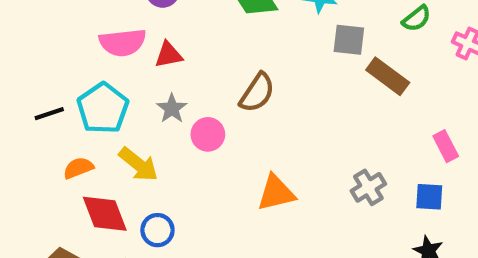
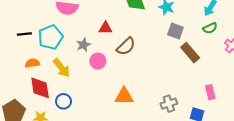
red triangle: (169, 55) -> (105, 28), moved

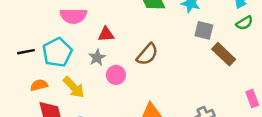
red triangle: (105, 28) -> (106, 34), moved

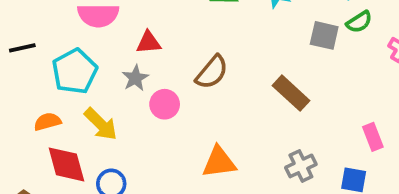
gray square: (204, 30) -> (324, 35), moved
black line: (26, 52) -> (22, 48), moved
brown rectangle: (224, 54) -> (291, 93), moved

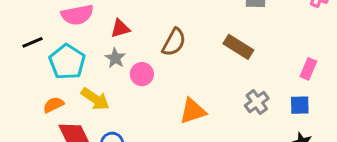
black line: (22, 48) -> (33, 42), moved
pink rectangle: (373, 137) -> (308, 69), turned 55

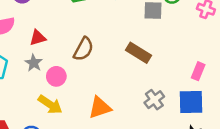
yellow arrow: (95, 99) -> (50, 104), moved
blue square: (300, 105) -> (191, 102), size x1.5

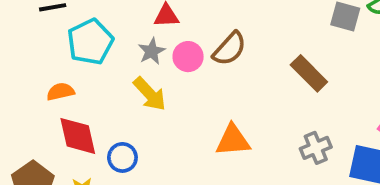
pink circle: (56, 76) -> (188, 57), moved
yellow arrow: (50, 104) -> (150, 94), moved

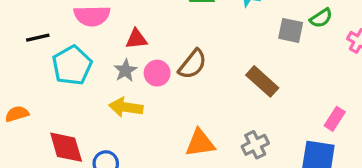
orange semicircle: (60, 92) -> (17, 114), moved
yellow arrow: (150, 94) -> (126, 107), turned 144
gray cross: (316, 148) -> (255, 145), moved

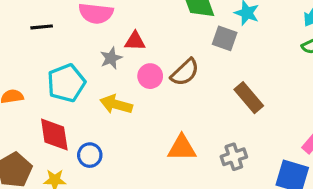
gray square: (291, 30) -> (225, 38), moved
cyan pentagon: (72, 65) -> (66, 83), moved
gray star: (125, 70) -> (111, 58), moved

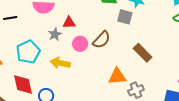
orange triangle: (182, 148) -> (117, 76), moved

